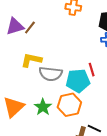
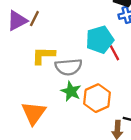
cyan pentagon: (78, 81) -> (100, 40), moved
green star: (43, 107) -> (71, 91), moved

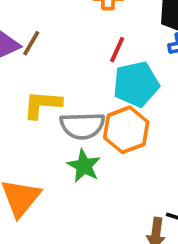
red line: (114, 53) -> (117, 50), moved, turned 49
orange hexagon: (97, 98) -> (126, 130), moved

